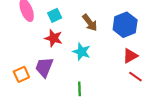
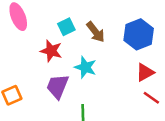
cyan square: (55, 15) -> (66, 27), moved
purple trapezoid: (44, 67) -> (58, 86), moved

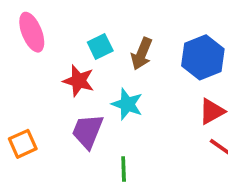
brown arrow: (96, 32) -> (142, 54), turned 60

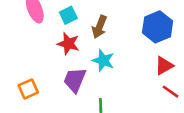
cyan square: (100, 47) -> (68, 15), moved
brown arrow: (142, 54) -> (99, 27), moved

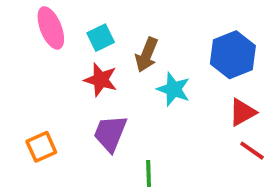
cyan star: (103, 60) -> (173, 89), moved

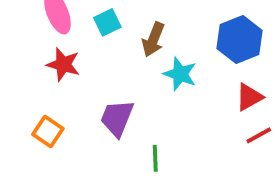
red star: (101, 80) -> (63, 64), moved
orange square: (41, 147) -> (48, 132), turned -32
red line: (252, 151) -> (259, 135), turned -64

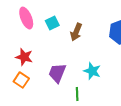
red star: (63, 64) -> (24, 57), moved
cyan star: (180, 74) -> (92, 71), moved

